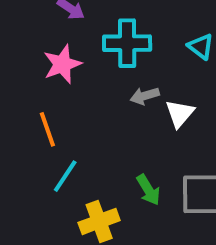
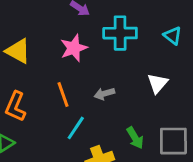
gray arrow: (145, 96) -> (104, 94), moved

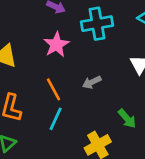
cyan line: (76, 128) -> (56, 119), moved

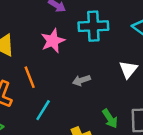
orange line: (54, 89) -> (30, 77), moved

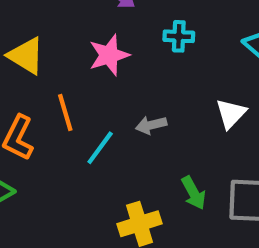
cyan cross: (93, 26) -> (179, 36), size x0.6
cyan line: (43, 110) -> (100, 148), moved

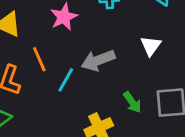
gray arrow: (151, 125) -> (98, 60), size x1.6

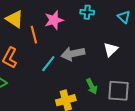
orange line: (39, 59) -> (34, 35), moved

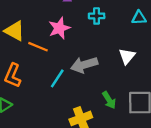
cyan triangle: (124, 17) -> (139, 18), turned -40
orange line: (34, 35) -> (38, 47), turned -48

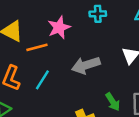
orange line: (38, 47) -> (37, 47), turned -36
cyan line: (57, 78) -> (42, 80), moved

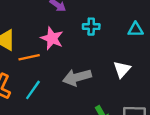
pink star: (59, 27) -> (52, 38), turned -30

